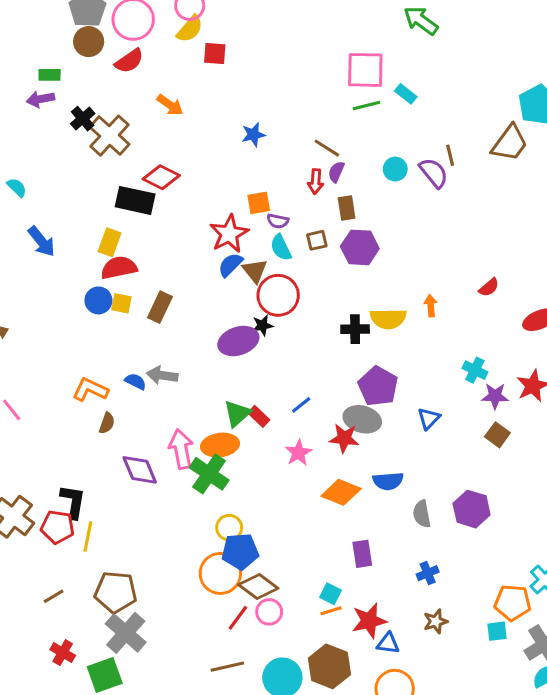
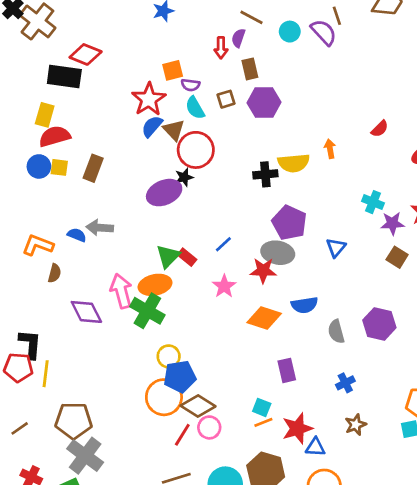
brown line: (327, 148) -> (252, 17), moved

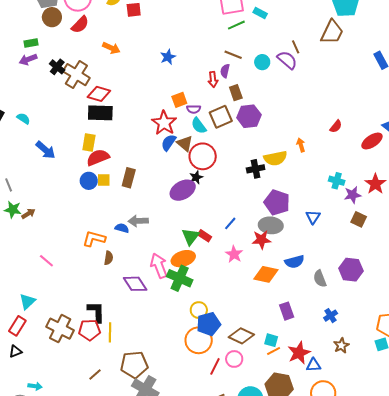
red diamond: (86, 54) -> (99, 94), moved
brown square: (226, 99) -> (221, 117), size x1.6
brown diamond: (198, 406) -> (241, 336), moved

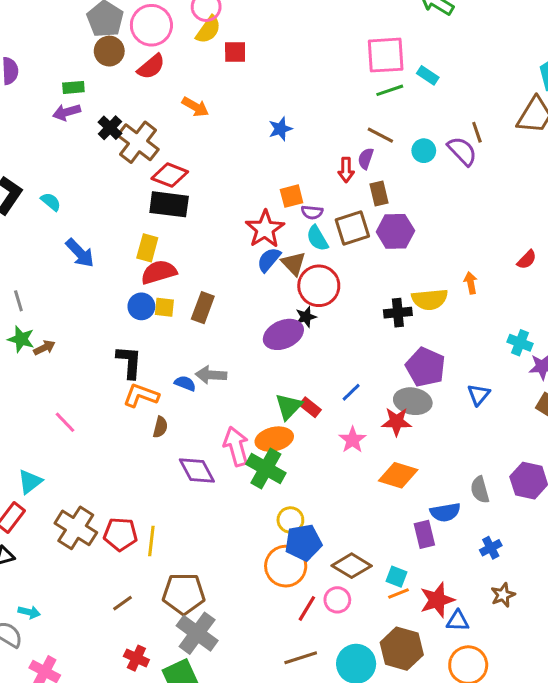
blue semicircle: (294, 262) -> (445, 512), moved
black L-shape: (96, 312) -> (129, 362), moved

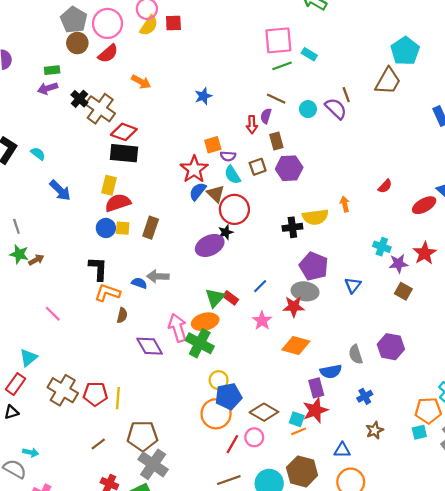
red square: (235, 52) -> (173, 23), moved
brown square: (352, 228) -> (258, 167), size x0.7
red star: (437, 600) -> (315, 410), moved

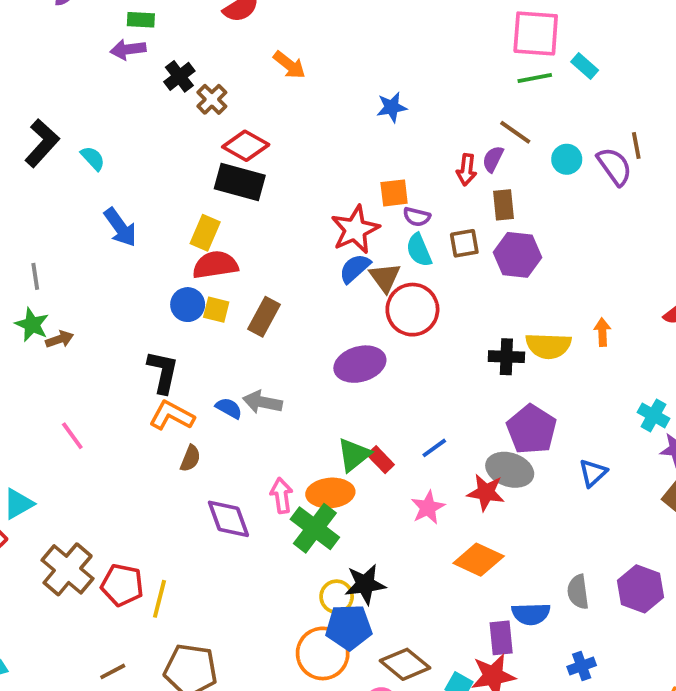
brown cross: (100, 109) -> (212, 99), size x0.6
black star: (226, 232) -> (365, 584), moved, size x1.5
pink arrow: (178, 328) -> (282, 495), size x0.7

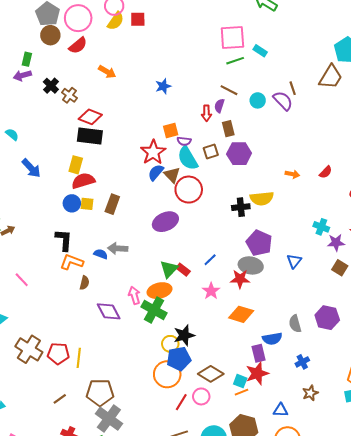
green rectangle: (141, 20) -> (27, 59), turned -72
cyan semicircle: (419, 250) -> (188, 158), size x1.4
orange arrow: (602, 332) -> (292, 174), moved, turned 112

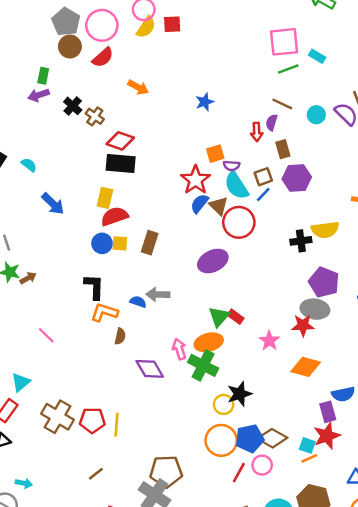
blue line: (210, 260) -> (263, 195), moved
blue pentagon: (179, 359) -> (250, 438), moved
brown pentagon: (100, 393) -> (166, 471), moved

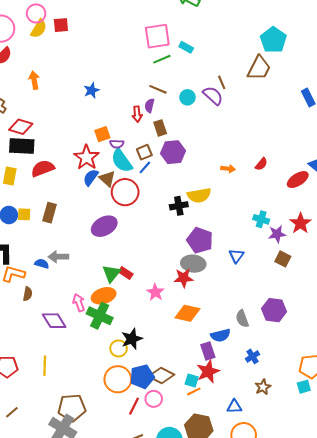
orange arrow: (138, 87) -> (34, 80), turned -126
red semicircle: (115, 216) -> (43, 168), moved
yellow line: (116, 425) -> (45, 366), moved

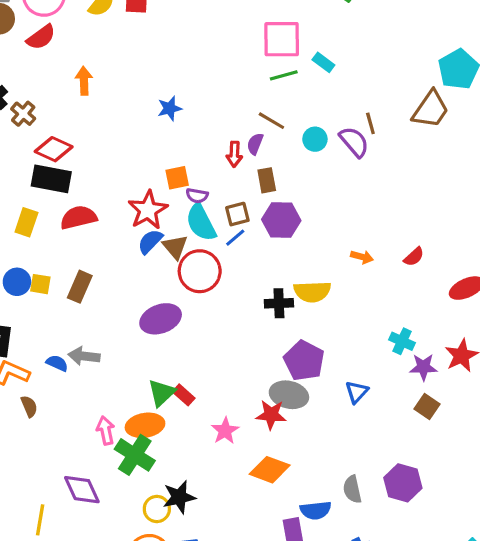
brown semicircle: (28, 294) -> (29, 406), turned -40
purple diamond: (54, 321) -> (82, 490), moved

